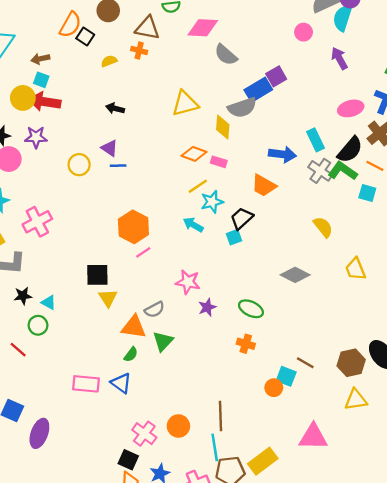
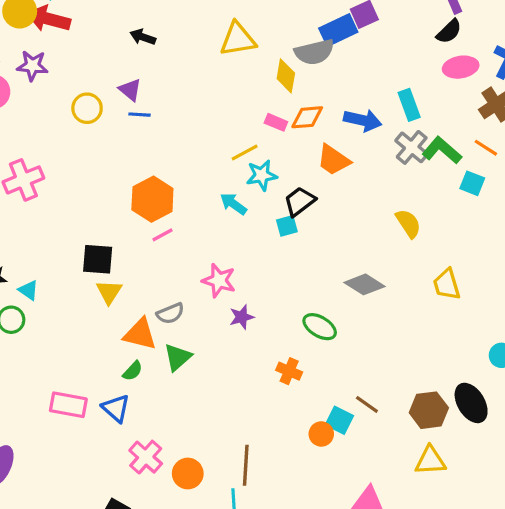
black semicircle: (350, 150) -> (449, 31), moved, size x0.7
orange diamond: (194, 154) -> (307, 117), moved, turned -30
green ellipse: (251, 309) -> (320, 327), moved
pink cross: (144, 434) -> (146, 457), moved

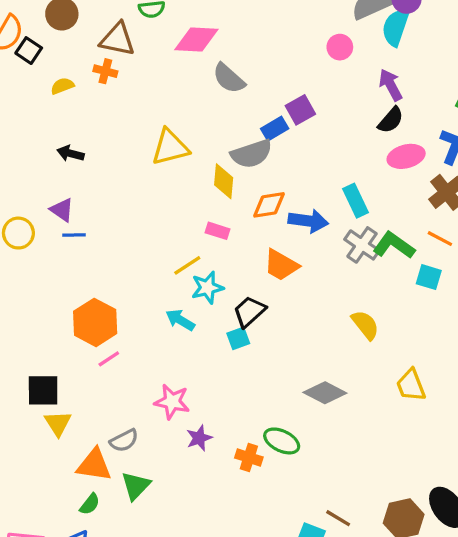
blue rectangle: (338, 30) -> (275, 129), size x0.7
orange diamond: (307, 117) -> (269, 205), moved
orange cross: (289, 371) -> (249, 457), moved

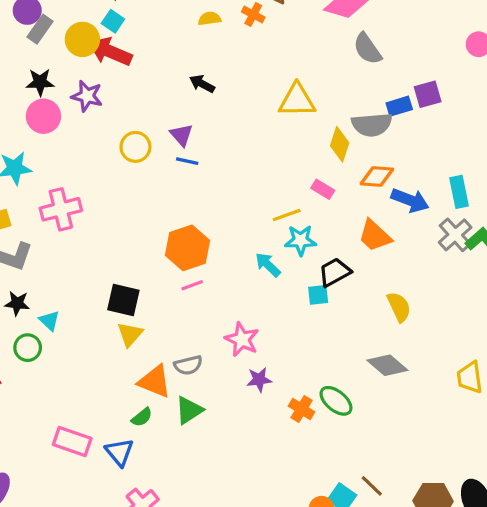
yellow semicircle: (365, 325) -> (399, 307), moved

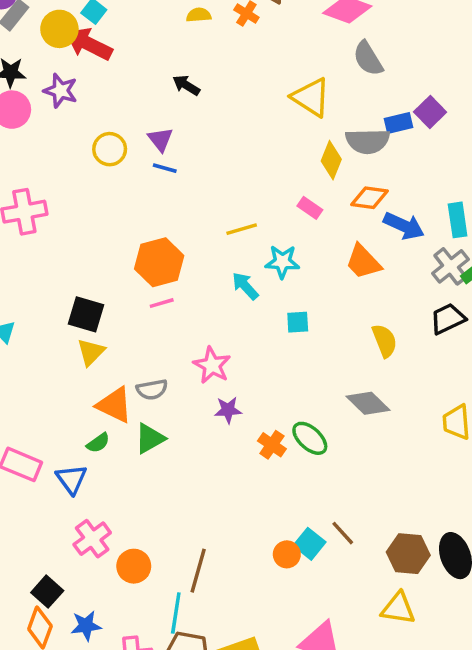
purple square: (428, 94) -> (430, 112), turned -32
yellow triangle: (297, 100) -> (311, 97), moved, turned 30
yellow line: (287, 215) -> (242, 229), moved
black trapezoid: (335, 272) -> (448, 319), moved

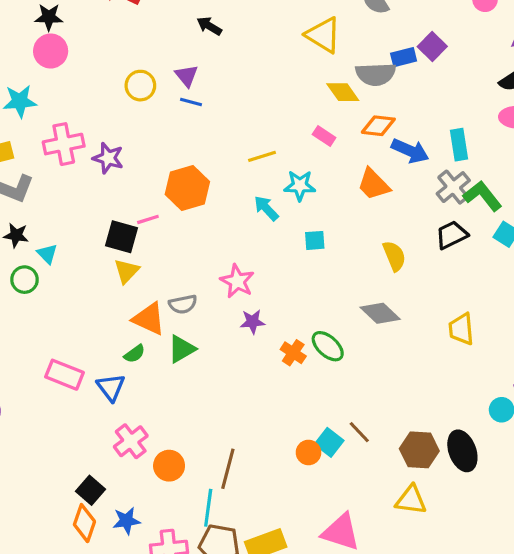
purple star: (61, 91) -> (108, 158), moved
yellow diamond: (331, 160) -> (343, 92), turned -56
pink line: (162, 303) -> (148, 219), moved

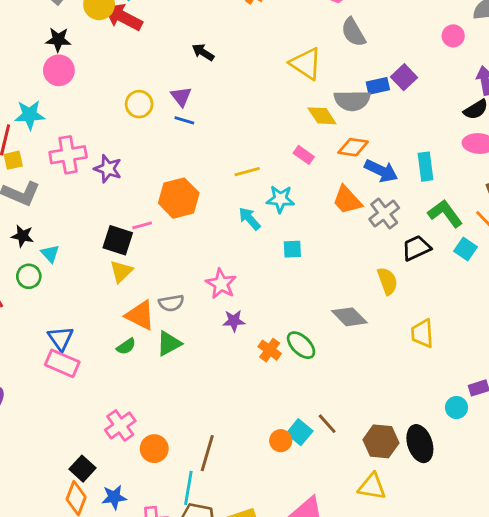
gray cross: (453, 187) -> (384, 214), moved
yellow semicircle: (394, 256) -> (387, 281), moved
blue triangle: (111, 387) -> (61, 338), moved

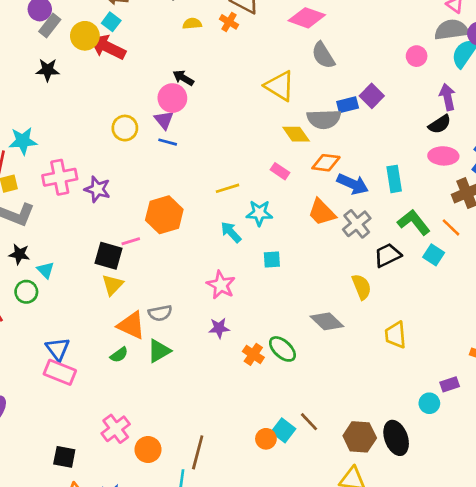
pink circle: (59, 70) -> (172, 98), moved
pink star: (221, 284) -> (221, 285), moved
black square: (82, 469) -> (64, 457), moved, turned -30

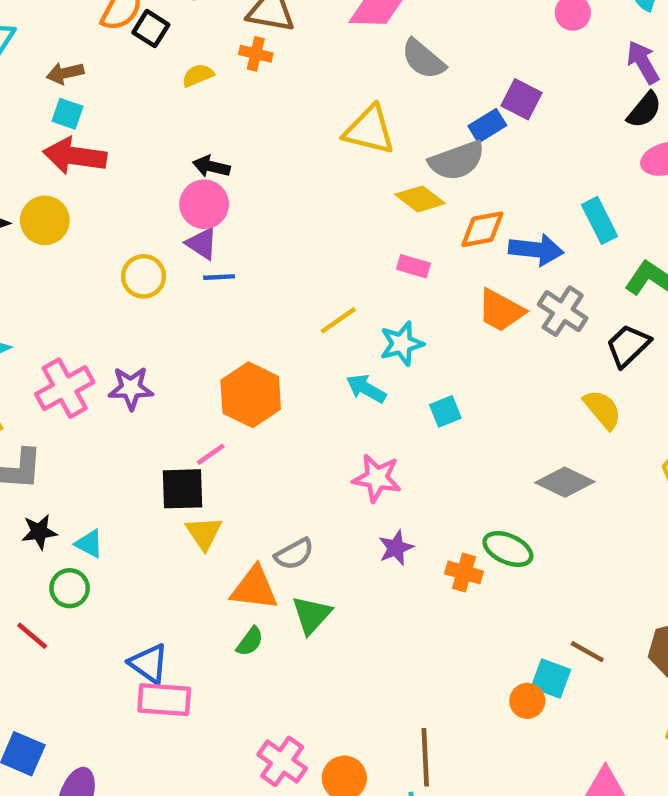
yellow circle: (85, 36) -> (45, 220), moved

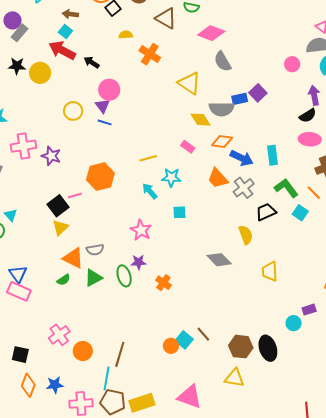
orange cross: (256, 54) -> (150, 54), moved, size x1.5
black arrow: (211, 166) -> (92, 62), moved
black square: (182, 489) -> (58, 206), turned 35
green ellipse: (508, 549) -> (124, 276), moved, turned 30

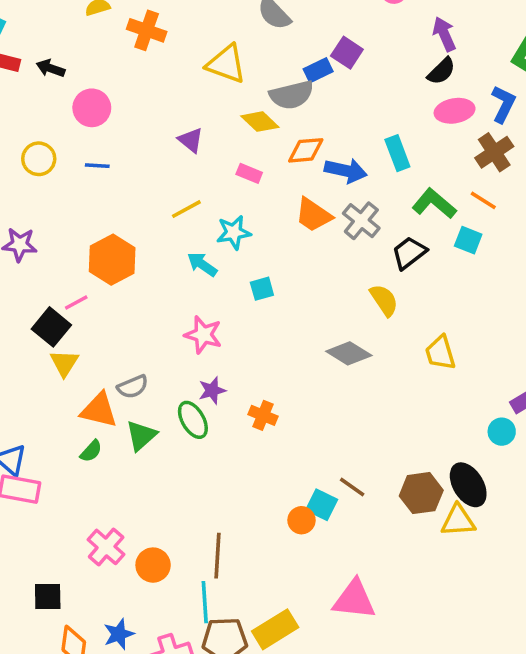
purple triangle: (102, 106) -> (191, 140), moved
yellow triangle: (234, 378) -> (458, 521), moved

